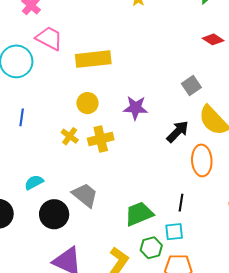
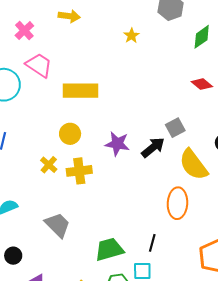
black arrow: (178, 132) -> (153, 147), moved
black circle: (54, 214) -> (13, 256), moved, size x0.6

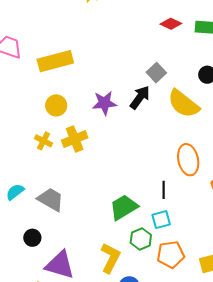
orange ellipse: (177, 203) -> (188, 160), moved
gray trapezoid: (58, 225) -> (51, 199), moved

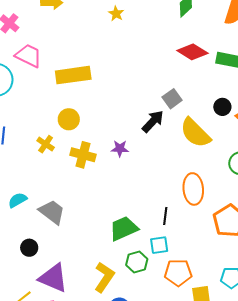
red diamond: (171, 24) -> (192, 52), size x1.4
purple star: (104, 103) -> (120, 149), moved, size x0.7
yellow cross: (75, 139) -> (83, 155), turned 30
yellow cross: (44, 141) -> (46, 144), moved
orange pentagon: (171, 255) -> (178, 273), moved

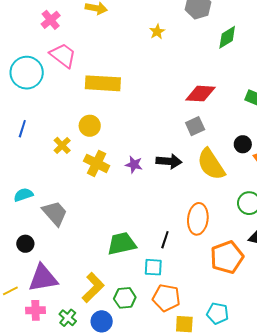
red diamond: (192, 52) -> (201, 94), moved, turned -40
black arrow: (153, 121) -> (169, 161), moved, turned 40
green hexagon: (137, 262) -> (125, 298), moved
purple triangle: (53, 278) -> (43, 278), turned -44

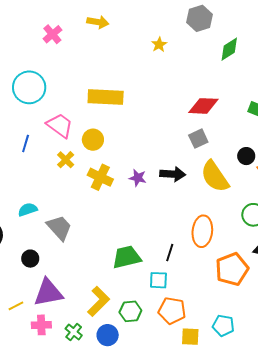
pink trapezoid: (63, 55) -> (60, 125), moved

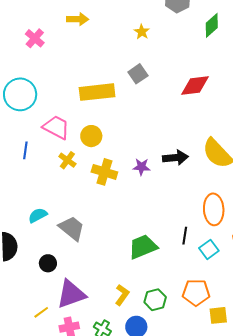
gray square: (198, 139) -> (138, 74), moved
cyan square: (158, 280) -> (209, 249), moved, turned -30
yellow L-shape: (99, 301) -> (122, 295), size x0.7

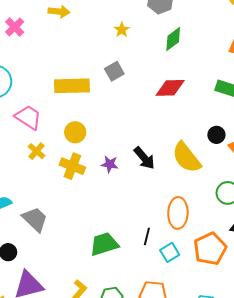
green diamond: (212, 25) -> (173, 39), moved
yellow circle: (91, 136) -> (75, 132), moved
black arrow: (175, 158) -> (144, 158), turned 50

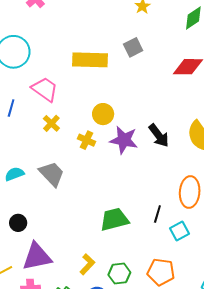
yellow circle: (75, 132) -> (103, 114), moved
purple star: (110, 164) -> (124, 140), size x1.6
yellow cross: (72, 166) -> (87, 140), size x0.7
gray trapezoid: (35, 219) -> (52, 174), moved

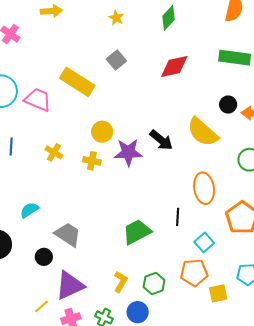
yellow rectangle: (90, 60) -> (77, 82), turned 44
pink trapezoid: (45, 89) -> (38, 100), moved
gray trapezoid: (52, 174) -> (68, 234), moved
cyan square: (179, 231) -> (204, 242), moved

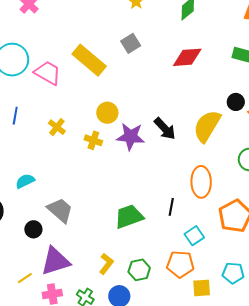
yellow semicircle: (203, 132) -> (207, 126), turned 72

